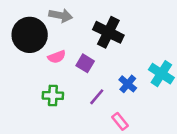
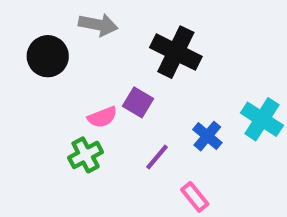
black circle: (30, 35) -> (48, 56), size x0.7
pink semicircle: (57, 57) -> (102, 117), moved
green cross: (53, 96) -> (86, 155), turned -30

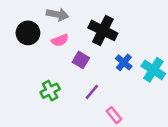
pink semicircle: (102, 117) -> (60, 40), moved
blue cross: (207, 136) -> (124, 62), moved

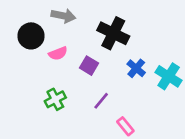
pink semicircle: (60, 40) -> (58, 53), moved

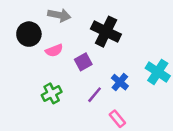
purple square: (89, 66) -> (83, 62), turned 30
blue cross: (136, 68) -> (120, 82), moved

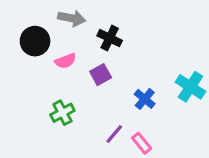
black cross: (106, 32) -> (110, 38), moved, size x0.7
purple line: (95, 95) -> (114, 134), moved

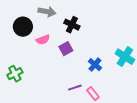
green cross: (62, 113) -> (15, 74), moved
purple line: (114, 134) -> (75, 88), turned 32

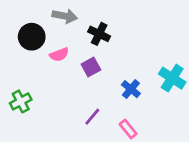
purple line: (75, 88) -> (92, 117), moved, turned -32

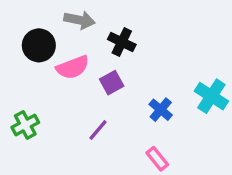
pink semicircle: (59, 55) -> (73, 67), size x1.4
purple line: (92, 117) -> (98, 130), moved

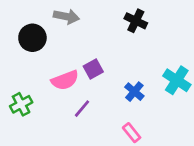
black cross: (122, 42) -> (136, 21), moved
pink semicircle: (73, 67) -> (65, 80), moved

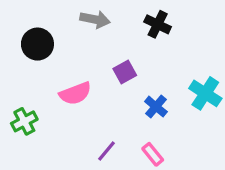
gray arrow: (66, 17) -> (95, 19), moved
purple square: (93, 69) -> (125, 72), moved
purple line: (82, 109) -> (107, 151), moved

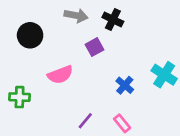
black cross: (158, 24) -> (113, 19), moved
purple square: (125, 72) -> (94, 47), moved
green cross: (24, 121) -> (20, 97), turned 30

